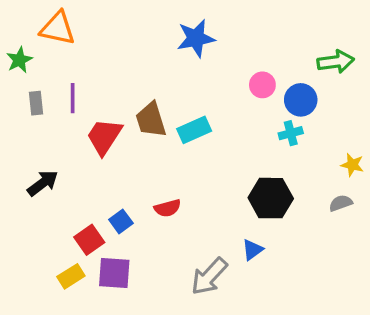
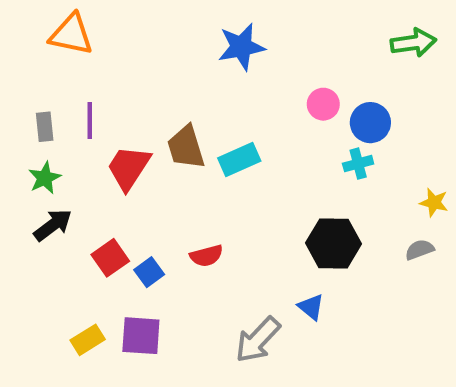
green star: (19, 60) -> (45, 178), moved
green arrow: (336, 62) -> (413, 43), moved
red square: (89, 240) -> (110, 258), moved
blue triangle: (252, 250) -> (311, 307), turned -45

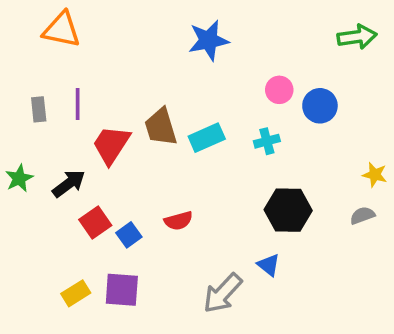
cyan cross: (358, 164) -> (267, 141), moved
green star: (45, 178) -> (19, 178), moved
black arrow: (53, 225) -> (69, 184), moved

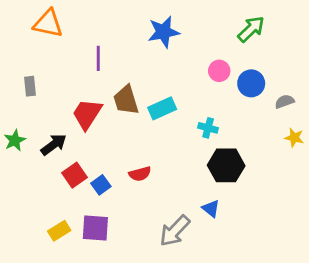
green arrow: (357, 37) -> (251, 29), moved, turned -36
purple line: (78, 104) -> (98, 58), moved
cyan cross: (267, 141) -> (208, 128), moved, turned 30
gray semicircle: (362, 215) -> (285, 101), moved

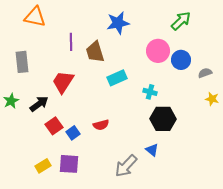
pink circle: (219, 71) -> (158, 51), size x1.5
gray rectangle: (30, 86) -> (22, 62), size x1.5
brown trapezoid: (126, 100) -> (95, 52), moved

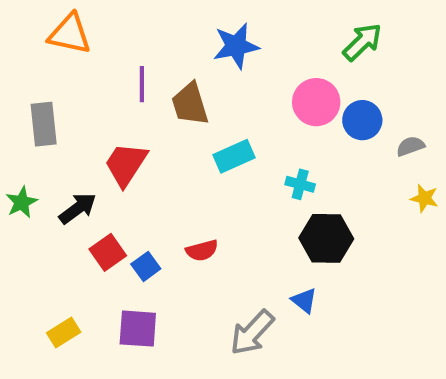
yellow rectangle: (43, 166) -> (64, 333), moved

